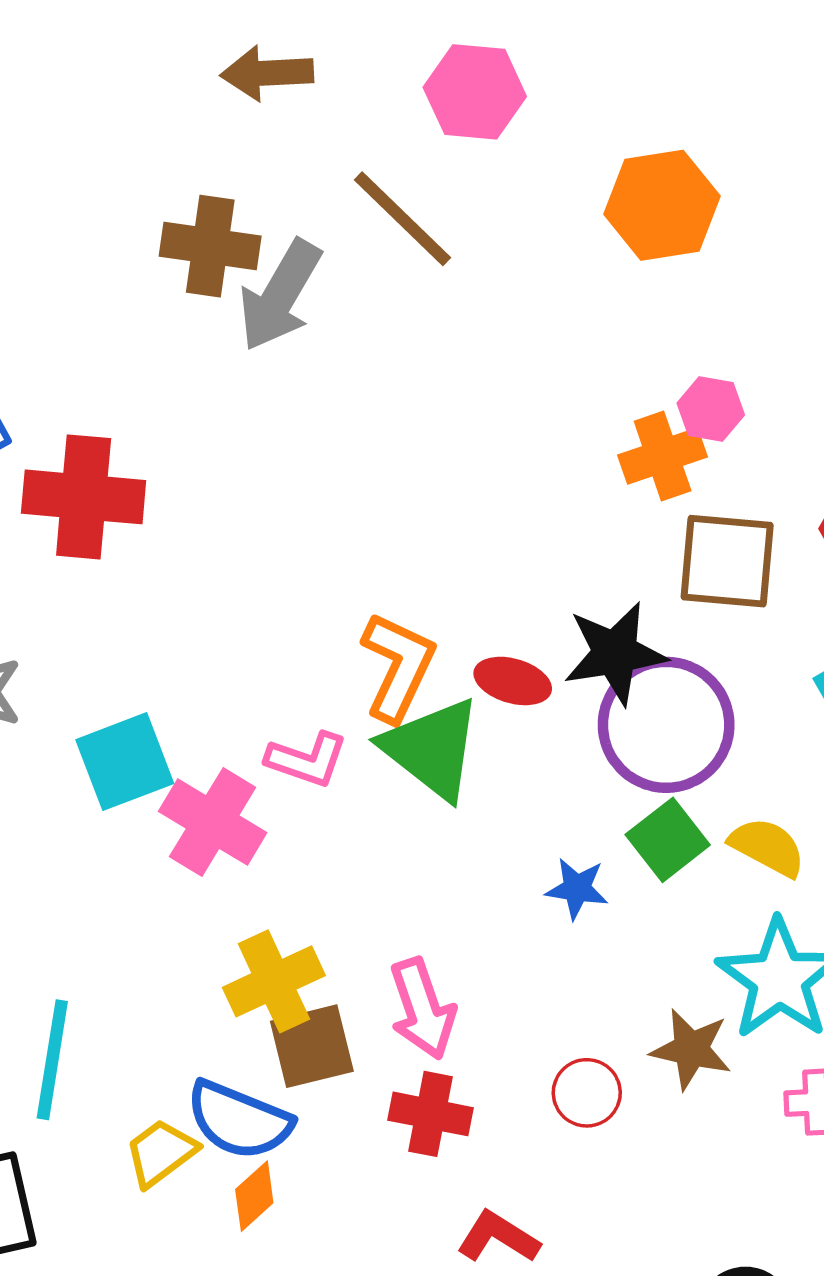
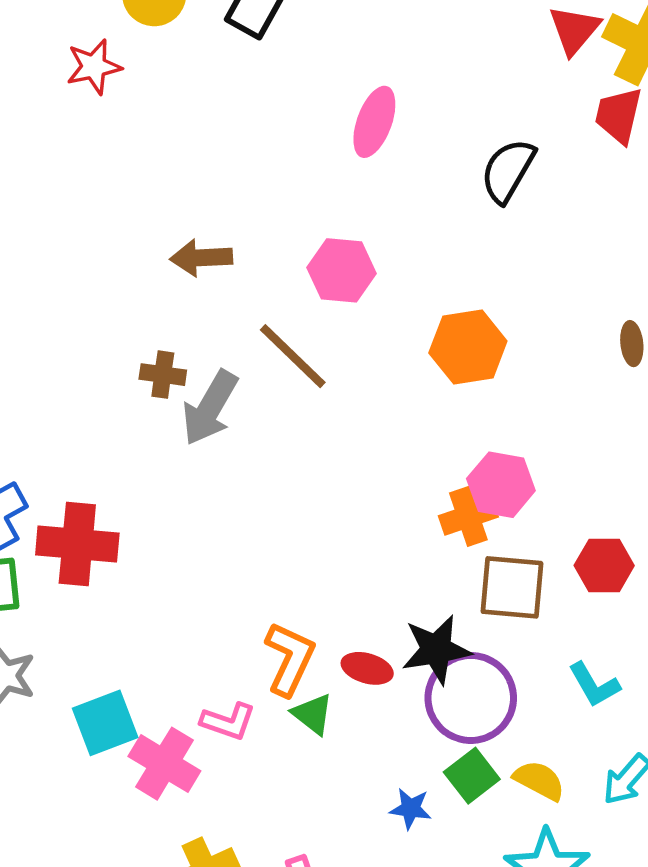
brown cross: (210, 246) -> (163, 375), size x0.7
pink hexagon: (711, 409) -> (501, 485), size x1.5
green triangle: (432, 749) -> (313, 714), size x0.6

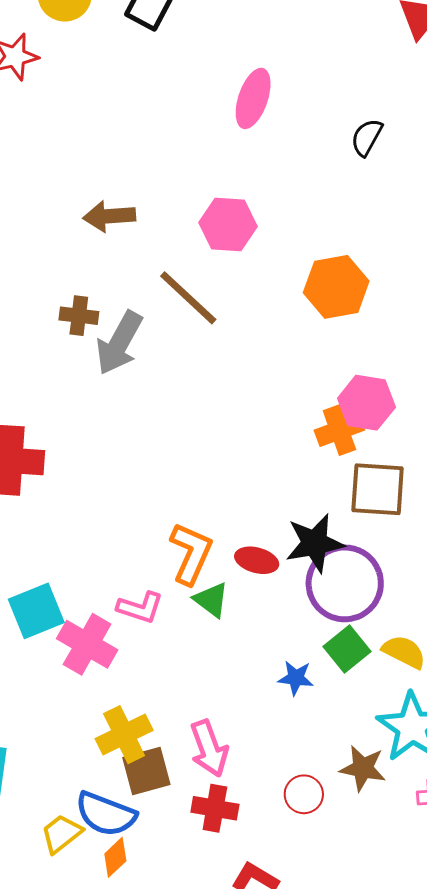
black semicircle: (508, 171) -> (367, 137), size x0.7

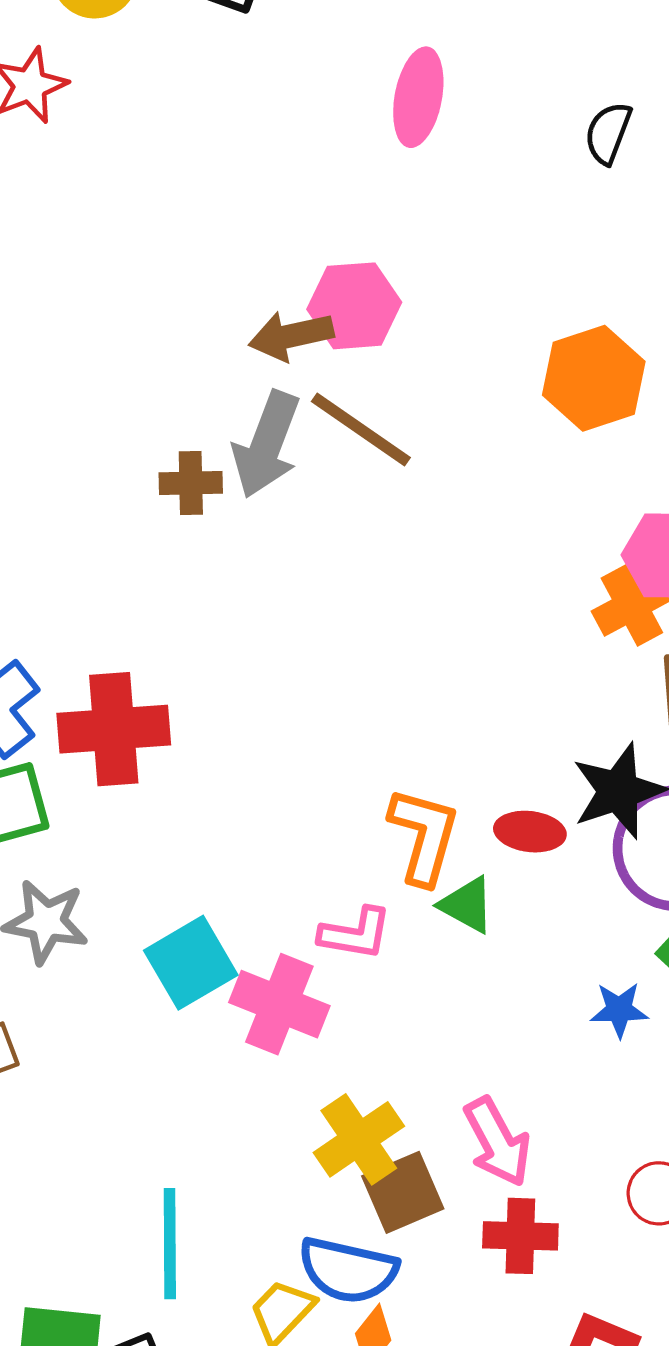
brown arrow: (109, 216) -> (291, 336), moved
pink hexagon: (228, 225) -> (354, 306), moved
gray arrow: (119, 343) -> (267, 445), moved

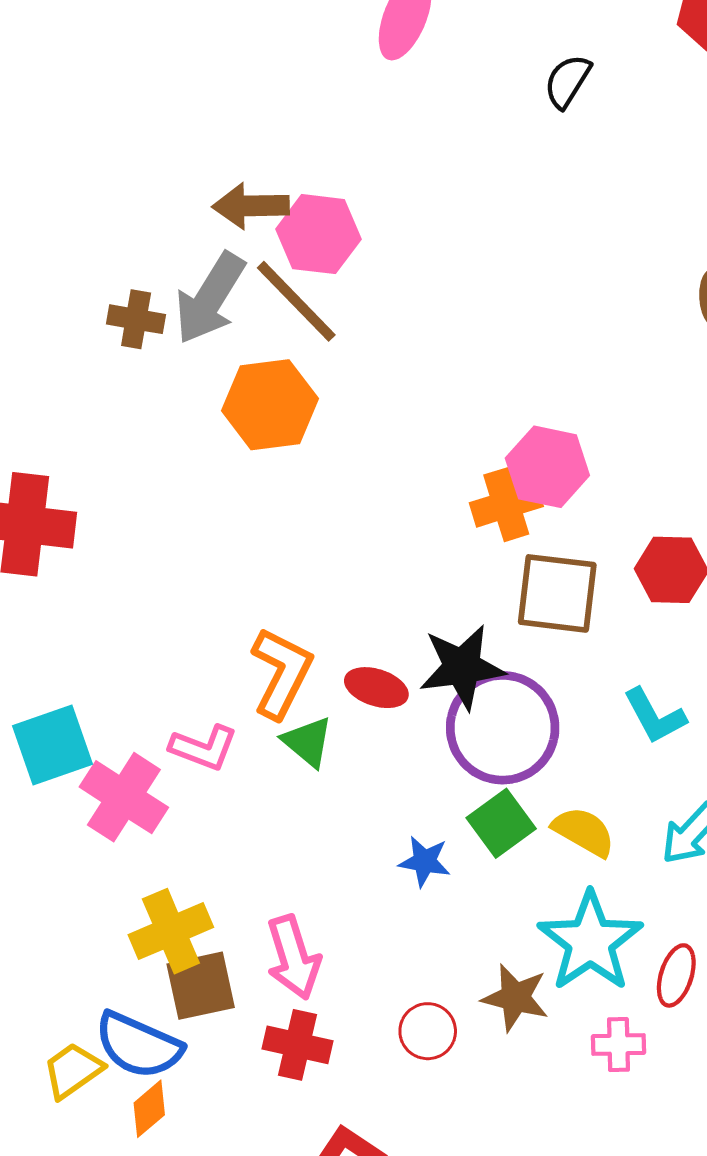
pink hexagon: (354, 306) -> (319, 234), moved
orange hexagon: (594, 378) -> (270, 405), moved

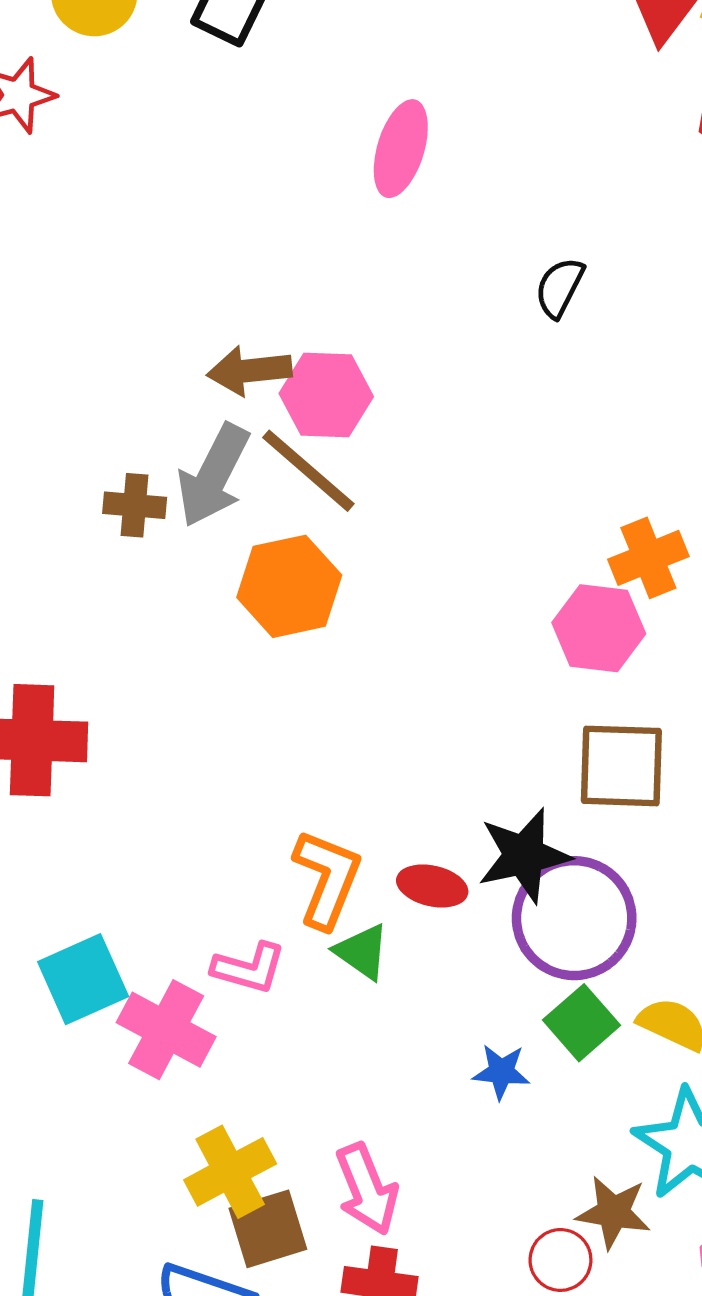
black semicircle: (567, 81) -> (560, 288), moved
orange cross: (506, 505) -> (648, 558), moved
red circle: (428, 1031) -> (560, 1260), moved

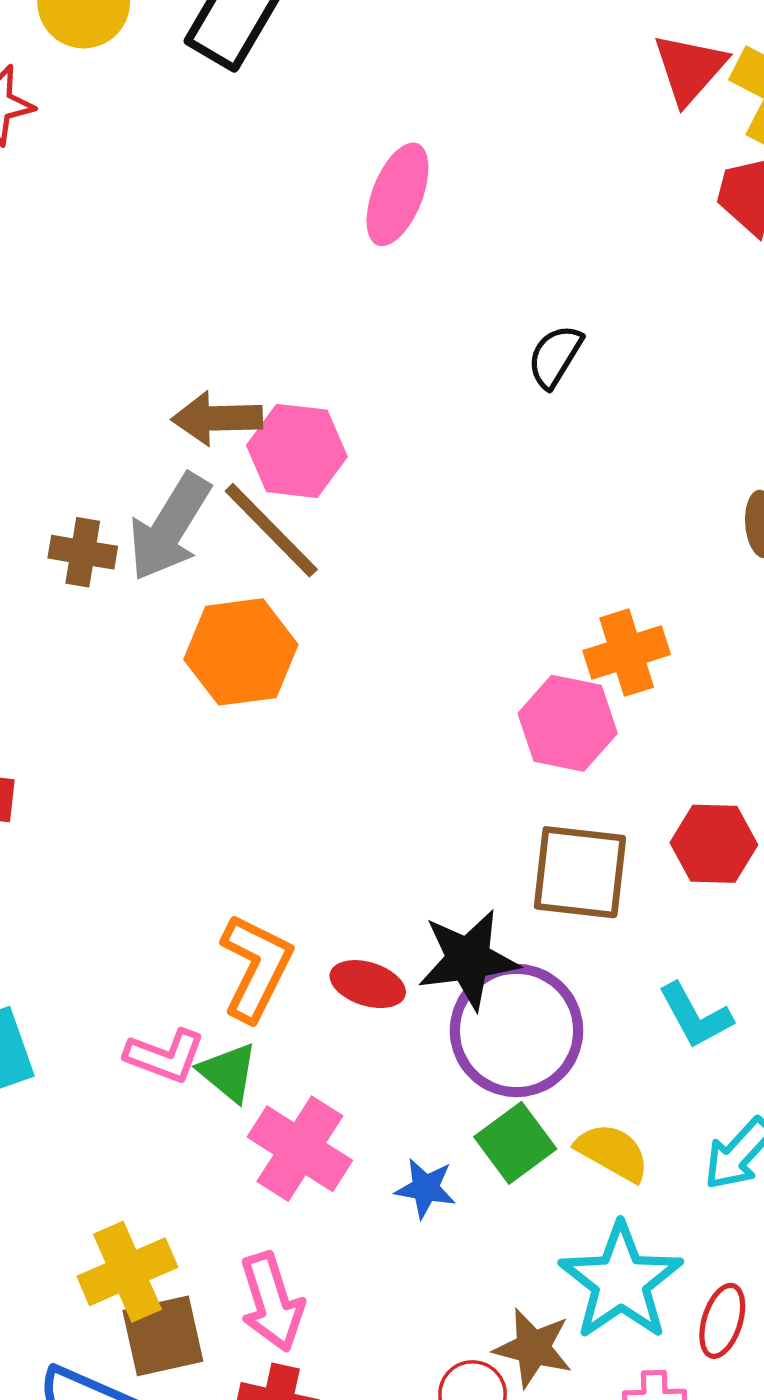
green triangle: (362, 952) -> (228, 1072), moved
pink cross: (166, 1030) -> (300, 1149), moved

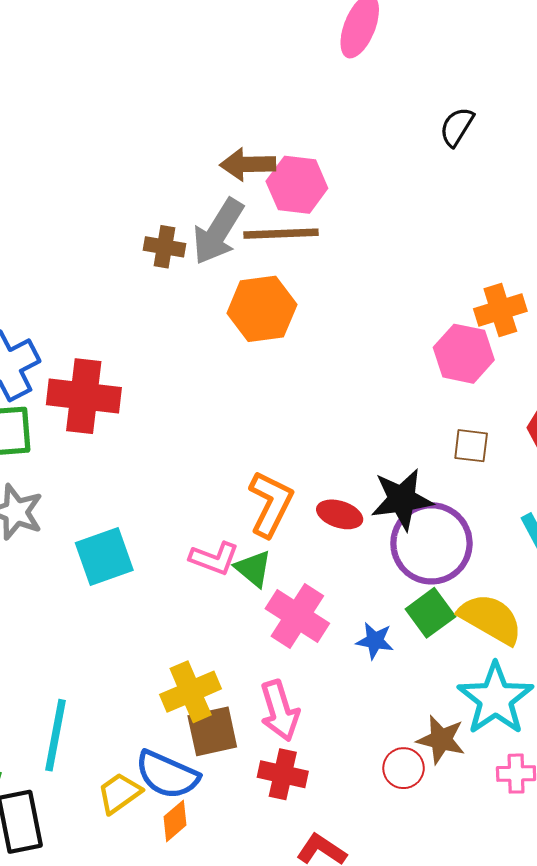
brown line: (271, 530) -> (281, 234), turned -48
brown square: (580, 872) -> (471, 446), size x0.6
yellow semicircle: (613, 1152) -> (491, 619), size x1.4

